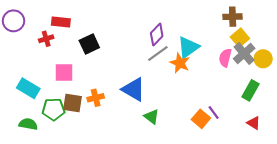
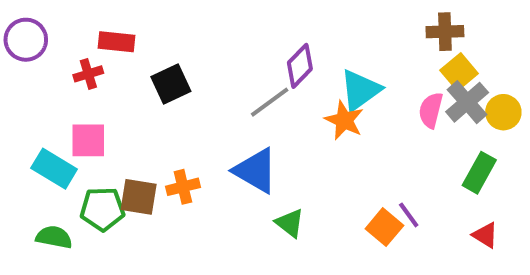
gray line: (158, 54) -> (270, 102), moved
pink square: (64, 72) -> (88, 140), moved

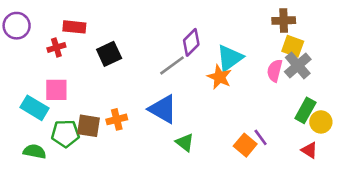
yellow square: (459, 72) -> (293, 46), turned -30
yellow circle: (503, 112) -> (321, 122), moved

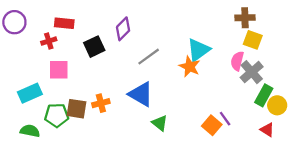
purple diamond: (191, 42) -> (123, 29), moved
gray cross: (298, 65) -> (252, 72), moved
pink square: (56, 90) -> (59, 70), moved
cyan rectangle: (35, 108) -> (30, 93), turned -55

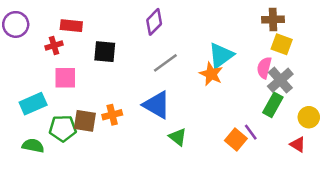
purple diamond: (123, 29) -> (154, 22), moved
black square: (94, 47) -> (105, 52), turned 30
green rectangle: (264, 95) -> (273, 105), moved

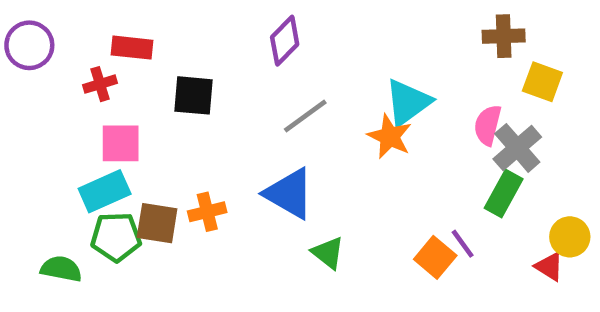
yellow square: (282, 44) -> (542, 82), moved
cyan rectangle: (33, 104) -> (105, 191), moved
yellow circle: (309, 117) -> (570, 237), moved

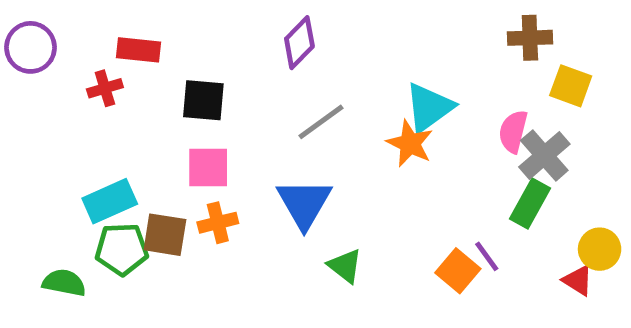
pink square: (121, 143) -> (208, 167), moved
blue triangle: (289, 194) -> (304, 203), turned 30

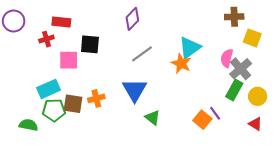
pink square: (208, 167) -> (69, 60), moved
yellow circle: (600, 249) -> (258, 96), moved

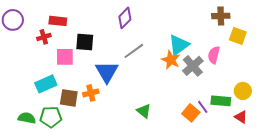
gray cross: (241, 69) -> (193, 66), moved
blue triangle: (135, 90) -> (107, 72), moved
green rectangle: (234, 90) -> (221, 101), moved, turned 66
green pentagon: (54, 110) -> (51, 117), moved

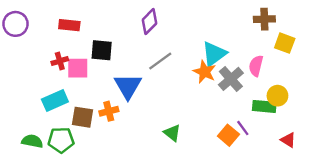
red cross: (44, 37) -> (60, 61), moved
yellow circle: (243, 91) -> (277, 96), moved
green rectangle: (221, 101) -> (264, 106), moved

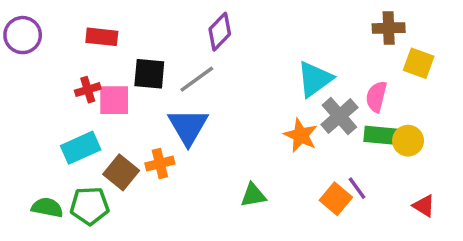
gray line: (160, 61) -> (197, 79), moved
orange star: (205, 72) -> (301, 135), moved
green rectangle: (264, 106) -> (382, 135), moved
brown square: (82, 117) -> (121, 172), turned 30
green triangle: (172, 133) -> (253, 195), turned -48

